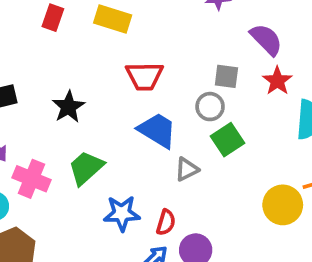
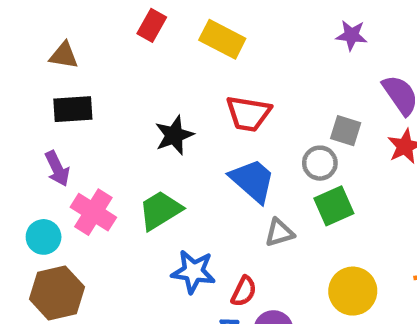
black star: (68, 107) -> (174, 135), moved
yellow circle: (283, 205) -> (353, 291), moved

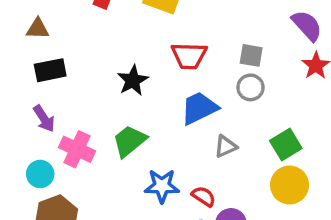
gray square: (346, 131) -> (251, 55), moved
blue trapezoid: (252, 180) -> (199, 108), turned -60
green square: (334, 206) -> (286, 145), moved
red semicircle: (244, 291) -> (204, 196), turned -75

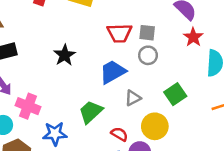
red trapezoid: (189, 56) -> (119, 33), moved
green trapezoid: (129, 141) -> (91, 112), moved
yellow circle: (290, 185) -> (155, 126), moved
blue star: (162, 186) -> (55, 134), moved

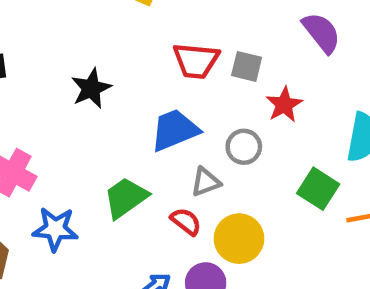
red star: (193, 37) -> (284, 105), moved
gray circle: (148, 55) -> (244, 147), moved
green square: (175, 94) -> (318, 189), moved, turned -30
red semicircle: (119, 134) -> (186, 221), moved

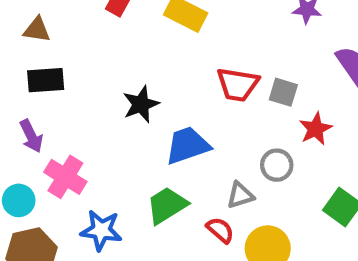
blue trapezoid: (175, 130) -> (188, 145), moved

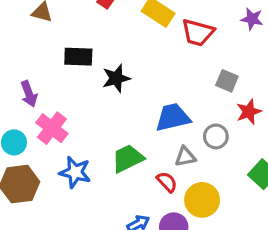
black rectangle: (46, 80) -> (78, 57), moved
red trapezoid: (238, 84) -> (198, 33), moved
blue trapezoid: (188, 145) -> (173, 117), moved

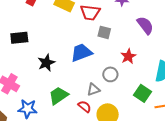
black star: (116, 78) -> (46, 63), moved
gray square: (227, 81) -> (104, 32), moved
blue trapezoid: (173, 117) -> (81, 53), moved

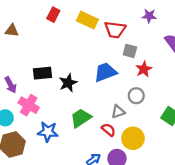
black rectangle: (19, 38) -> (43, 73), moved
red star: (128, 56) -> (144, 69), moved

